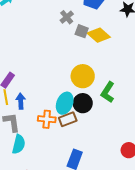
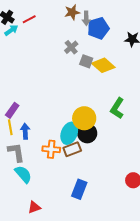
yellow circle: (83, 76) -> (84, 118), moved
green L-shape: (108, 92) -> (117, 108), moved
cyan semicircle: (19, 144) -> (23, 174), turned -54

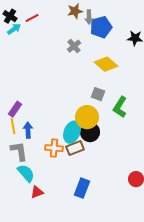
gray square: (86, 61) -> (98, 94), moved
red triangle: (34, 207) -> (37, 192), moved

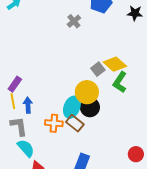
yellow diamond: (106, 64) -> (115, 64), moved
gray square: (98, 94) -> (98, 69), turned 32
brown rectangle: (75, 148) -> (75, 123), turned 60

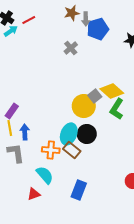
yellow circle: (87, 92) -> (84, 106), moved
cyan semicircle: (26, 148) -> (45, 175), moved

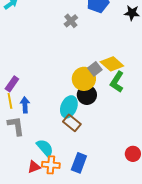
black circle: (87, 134) -> (87, 95), moved
orange cross: (51, 150) -> (51, 165), moved

